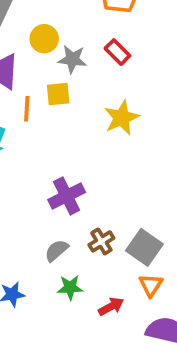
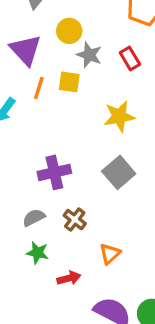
brown cross: (101, 241) -> (75, 220), turned -35
gray square: (144, 247) -> (119, 172), moved
orange triangle: (151, 285) -> (110, 254), moved

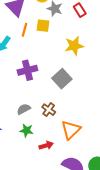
purple cross: (54, 172) -> (27, 70), moved
gray square: (119, 172) -> (62, 79), moved
orange triangle: (110, 254) -> (71, 130), size x1.5

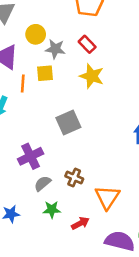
yellow star: (74, 46) -> (92, 76), moved, turned -30
purple cross: (27, 70) -> (31, 156), moved
gray square: (62, 79) -> (68, 123), moved, turned 30

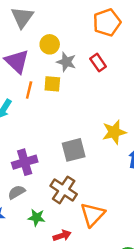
yellow star: (92, 76) -> (114, 132), moved, turned 30
gray square: (68, 123) -> (74, 150), moved
brown cross: (74, 177) -> (64, 190), size x1.5
gray semicircle: (43, 183) -> (16, 192), moved

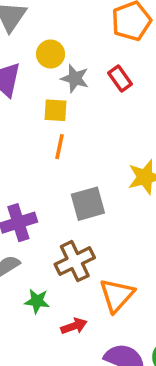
orange line: (29, 90) -> (59, 147), moved
brown cross: (64, 190) -> (75, 261), turned 32

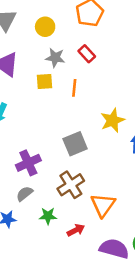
yellow circle: (51, 54) -> (45, 27), moved
orange line: (59, 147) -> (74, 88), moved

